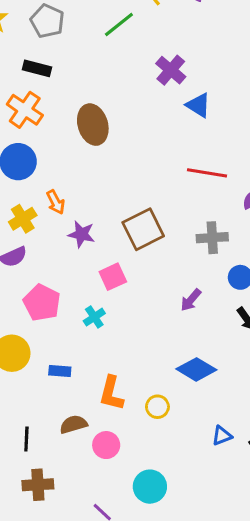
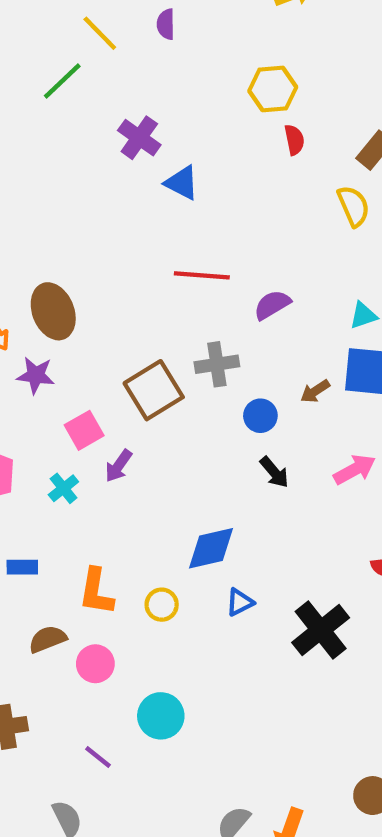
brown ellipse: (93, 125) -> (53, 311), moved
brown square: (143, 229) -> (154, 390), moved
purple arrow: (191, 300) -> (119, 466), moved
blue diamond: (196, 369) -> (211, 548), turned -39
blue triangle: (222, 436) -> (240, 602), moved

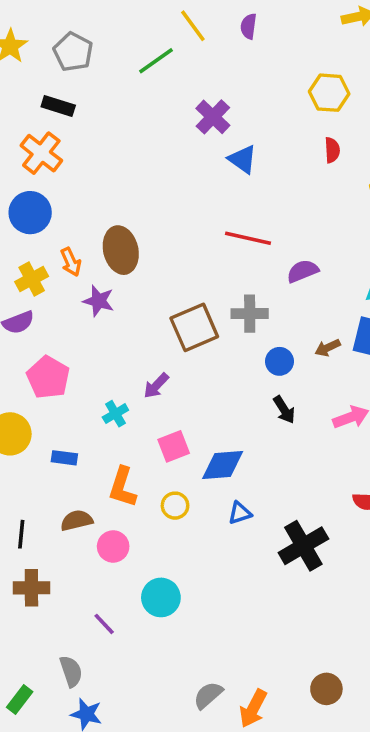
red semicircle: (294, 140) -> (332, 150), moved
pink square: (84, 430) -> (174, 446), moved
cyan cross: (63, 488) -> (115, 414), moved

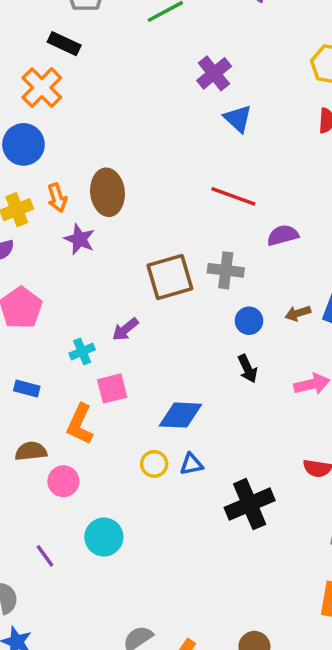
pink square: (174, 446) -> (112, 388), moved
yellow circle: (175, 506) -> (154, 464), moved

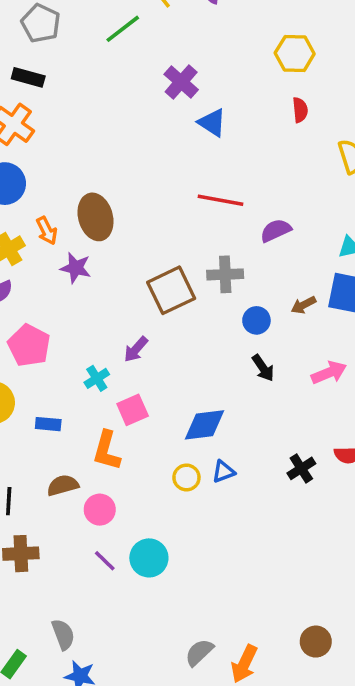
black cross: (250, 504) -> (301, 468), moved, size x0.6
purple line: (45, 556) -> (105, 561), moved

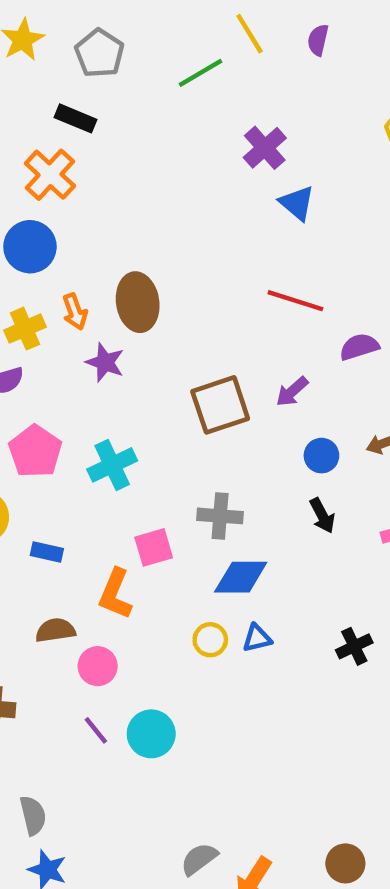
gray cross: (225, 274) -> (220, 516), moved
purple arrow: (136, 349) -> (292, 392), moved
cyan cross: (97, 378) -> (112, 465), moved, size x1.5

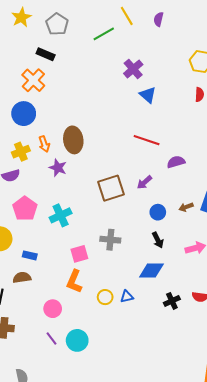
blue diamond: (241, 577) -> (151, 271), moved
orange L-shape: (115, 594) -> (74, 281), moved
brown semicircle: (55, 630) -> (22, 278), moved

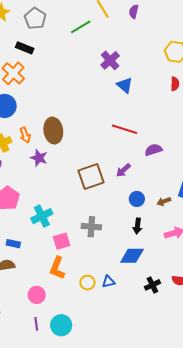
brown arrow: (186, 207) -> (164, 201), moved
cyan cross: (61, 215) -> (42, 216), moved
black arrow: (158, 240) -> (137, 226), turned 35
purple line: (52, 339) -> (36, 324), turned 32

